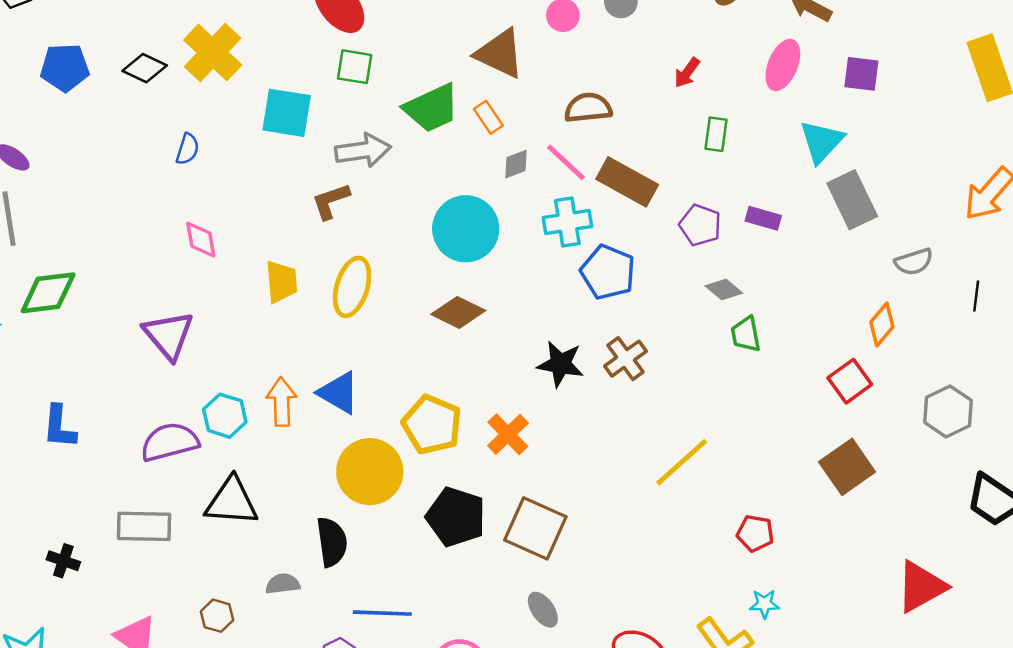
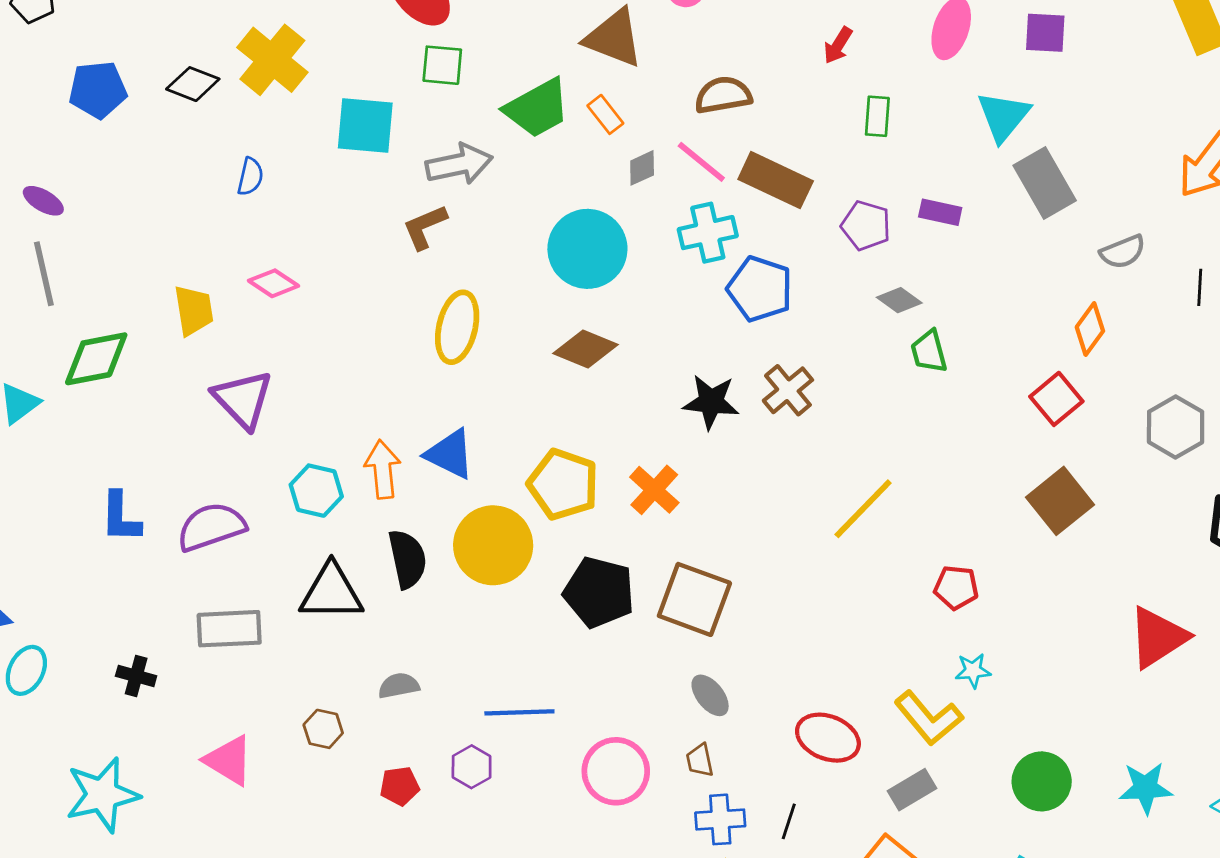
pink diamond: (201, 240) -> (274, 283), turned -42
yellow trapezoid: (281, 282) -> (194, 310), moved
purple semicircle: (170, 442) -> (211, 527), moved
black semicircle: (332, 542) -> (407, 559), moved

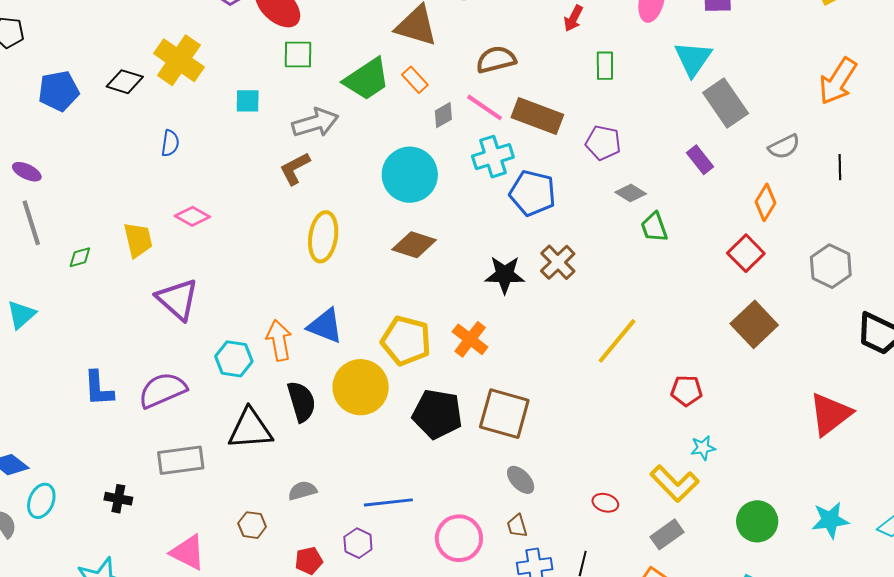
cyan square: (365, 126) -> (248, 101), size x0.6
purple rectangle: (940, 212) -> (700, 160), moved, turned 44
green diamond: (96, 359) -> (80, 257), moved, size x0.5
red ellipse: (828, 738) -> (605, 503), size x0.6

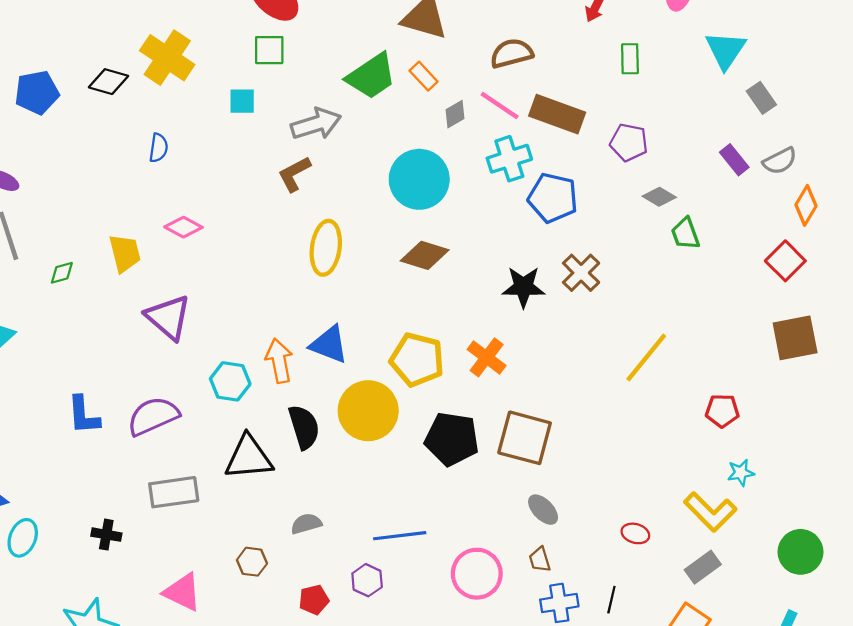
green square: (298, 55) -> (269, 50), moved
gray rectangle: (726, 103) -> (761, 98), size x0.6
gray semicircle: (784, 147) -> (780, 161), moved
brown square: (754, 324) -> (795, 338), turned 33

